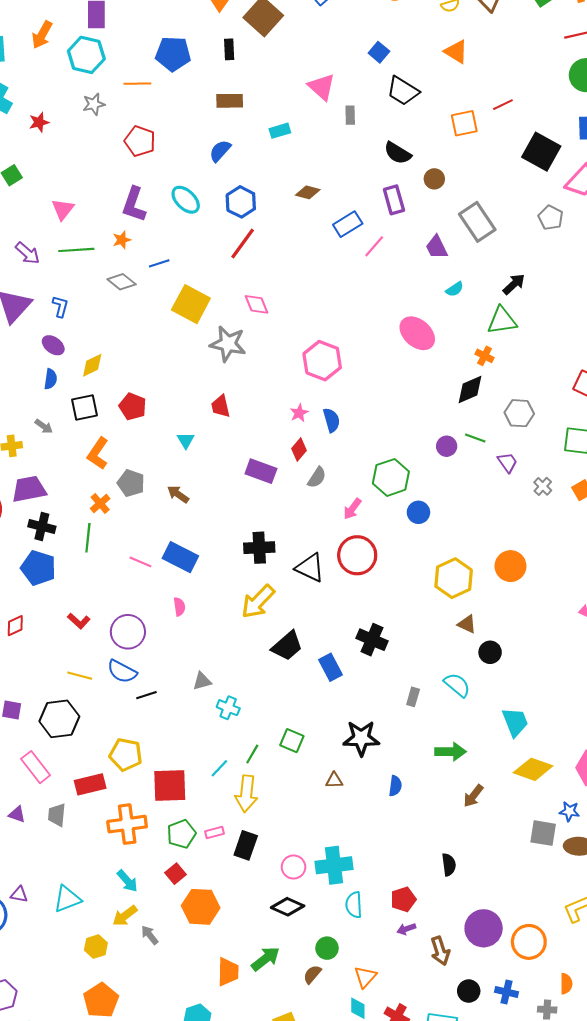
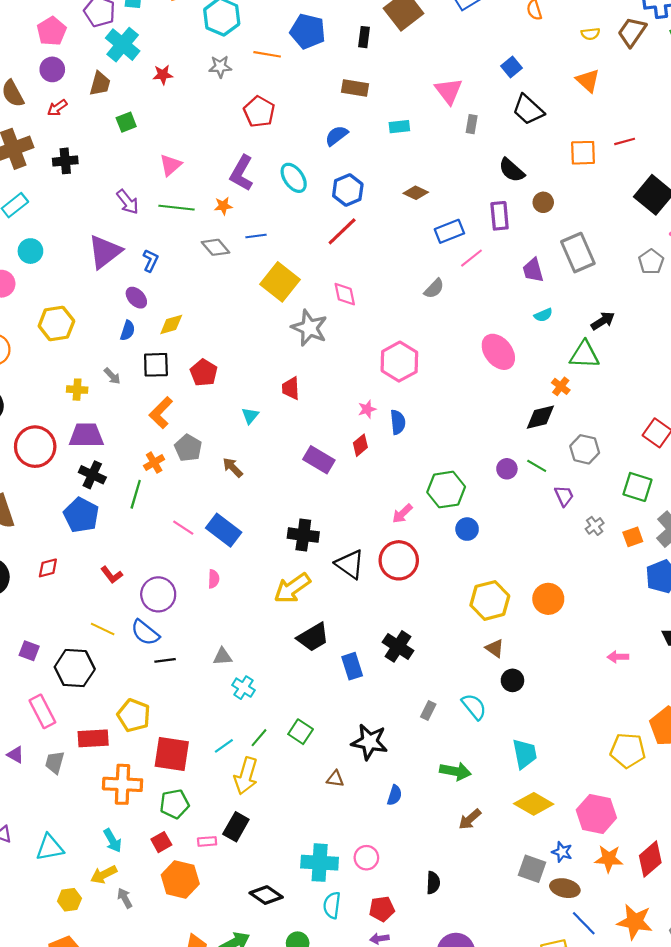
gray semicircle: (317, 477) -> (434, 289), moved
pink rectangle: (214, 832) -> (207, 841), moved
pink circle: (294, 867) -> (366, 858), moved

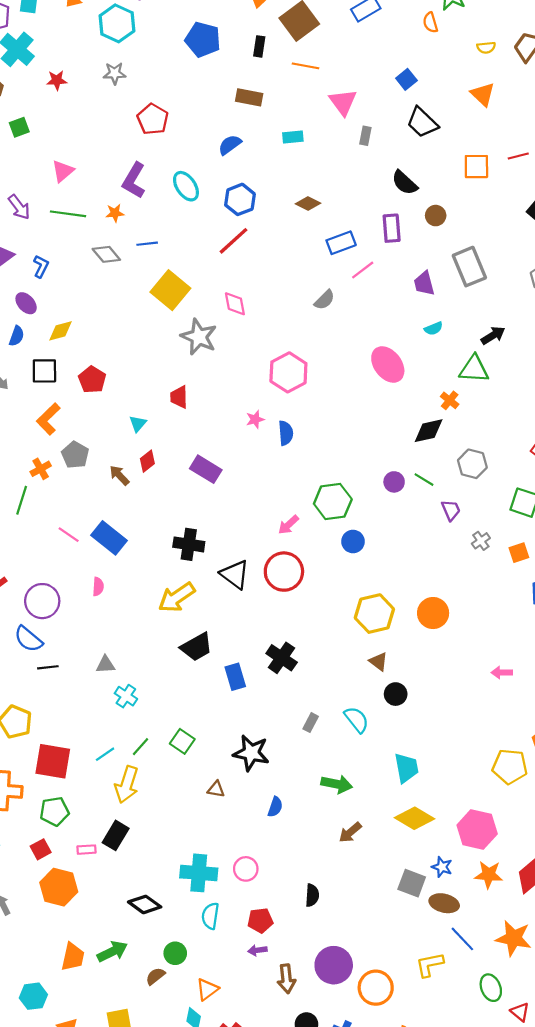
orange line: (267, 54) -> (306, 66), moved
red diamond: (360, 445) -> (147, 461), moved

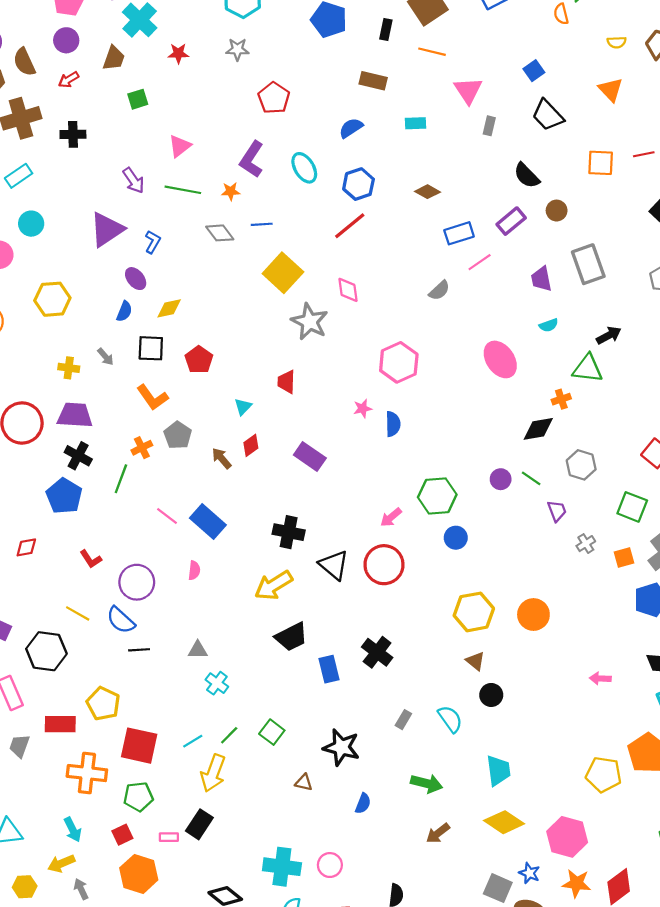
purple rectangle: (392, 228) -> (511, 221), turned 52
orange cross: (450, 400) -> (561, 399), turned 30
orange L-shape: (48, 419) -> (152, 397), turned -84

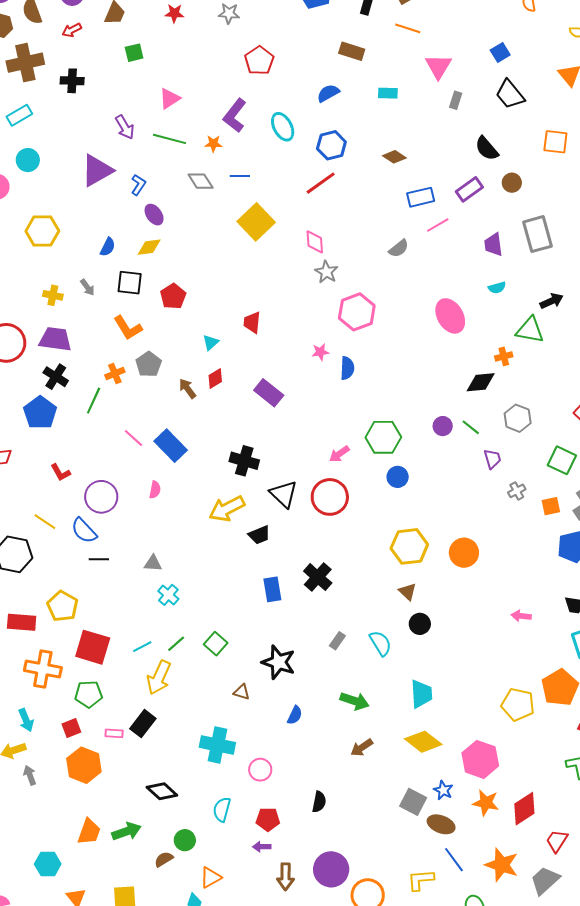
purple ellipse: (136, 279) -> (154, 215), moved
gray star: (310, 322) -> (326, 272), moved, size x0.7
black trapezoid: (291, 637) -> (259, 535), moved, size x0.7
cyan cross: (282, 867) -> (217, 745), moved

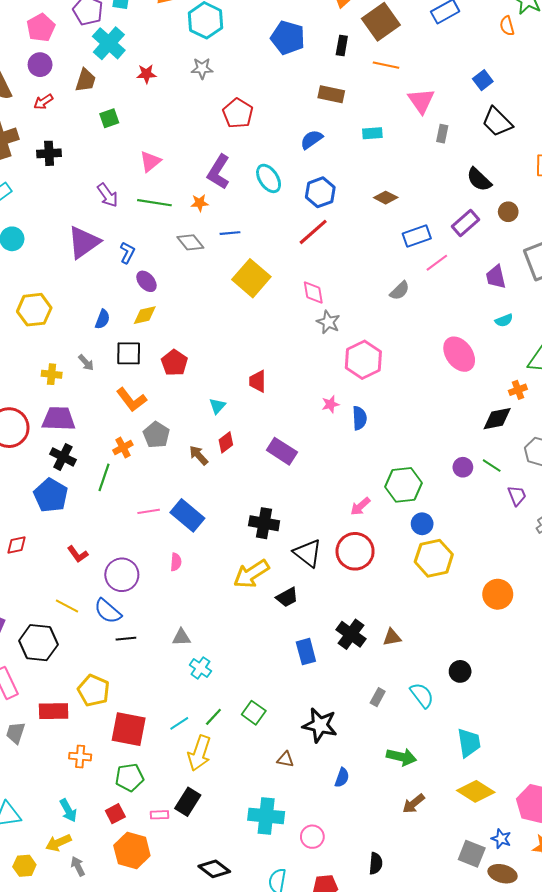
pink line: (133, 438) -> (149, 511), turned -45
yellow hexagon: (409, 546) -> (434, 558), moved
brown triangle: (408, 592) -> (392, 637), moved, turned -48
orange cross: (43, 669) -> (80, 757), size x0.6

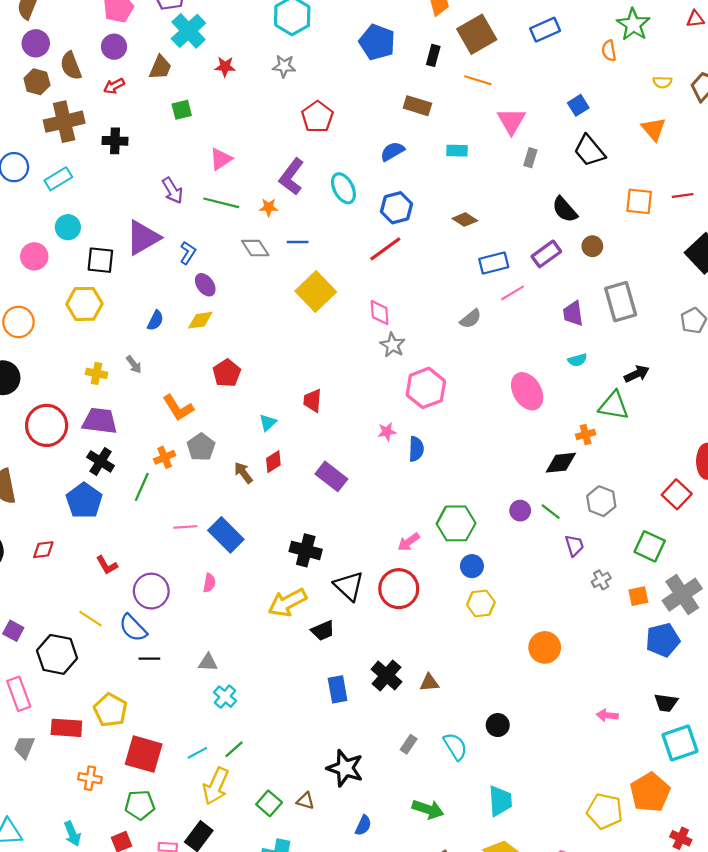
black square: (129, 353) -> (100, 260), moved
yellow hexagon: (434, 558) -> (481, 603), size x0.7
green square: (254, 713) -> (269, 803), moved

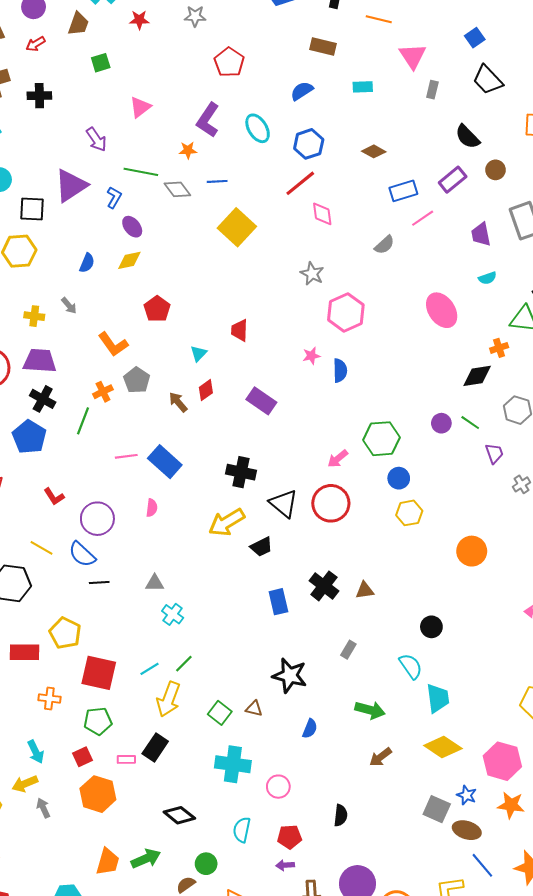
green line: (221, 203) -> (141, 172), moved
pink diamond: (380, 313) -> (322, 214), moved
cyan semicircle: (455, 746) -> (411, 666), moved

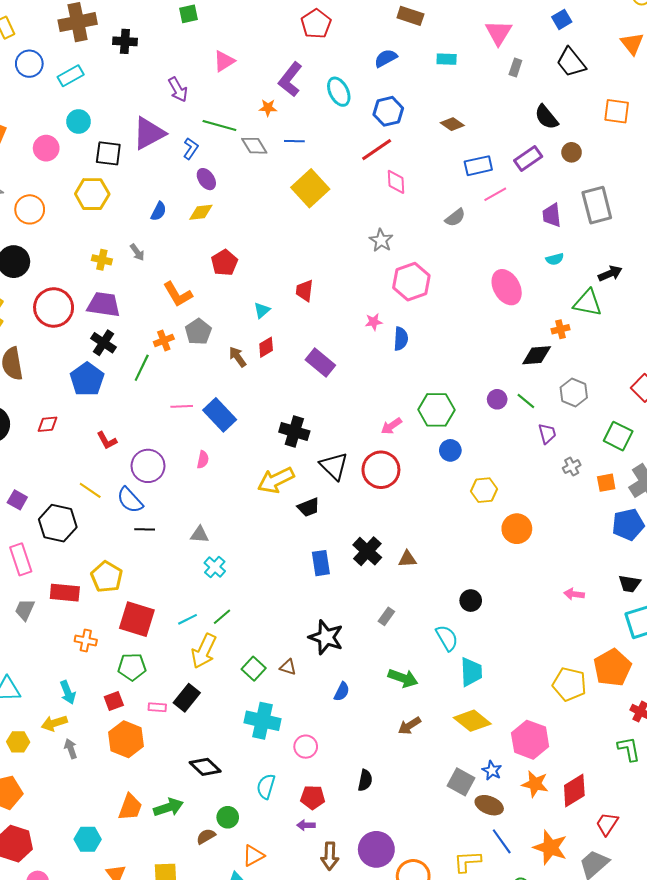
yellow hexagon: (409, 513) -> (484, 490), moved

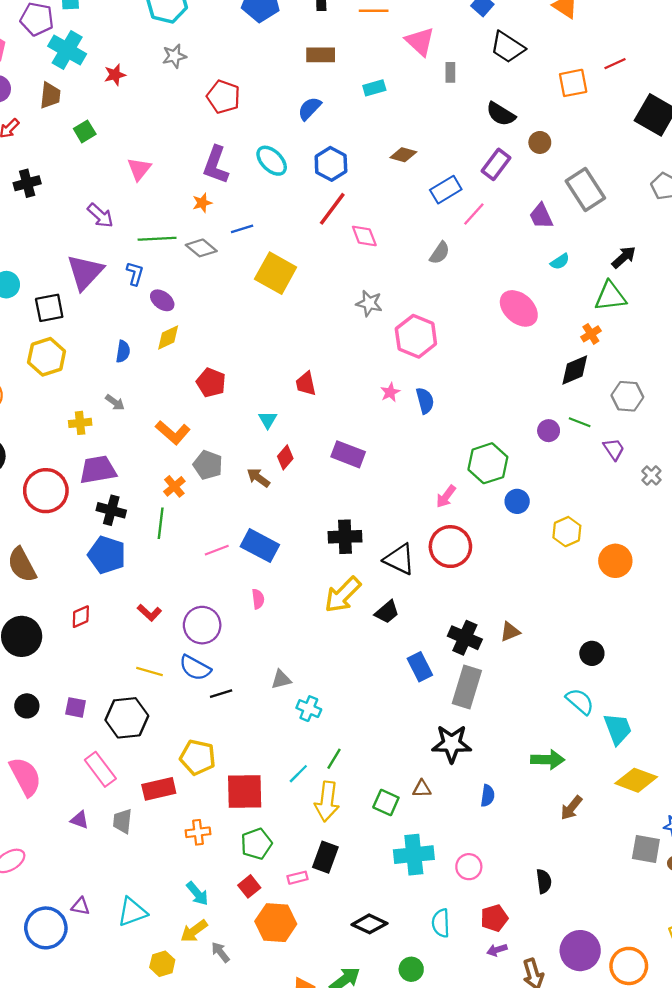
gray rectangle: (386, 616) -> (467, 687), moved, size x2.0

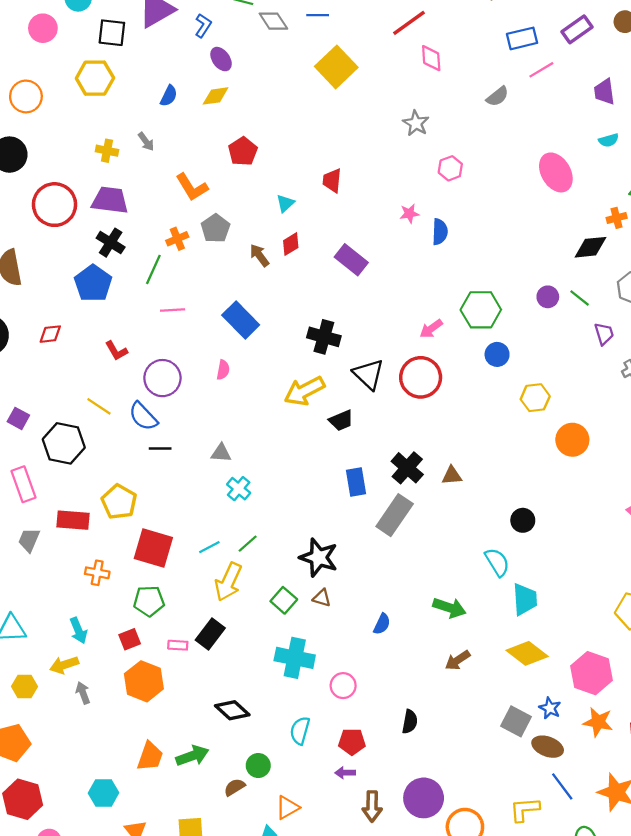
pink hexagon: (416, 336) -> (450, 168), size x0.6
pink line: (217, 550) -> (173, 310), moved
black star: (452, 744) -> (319, 558), moved

